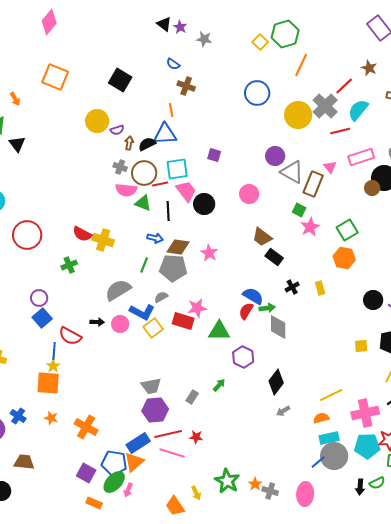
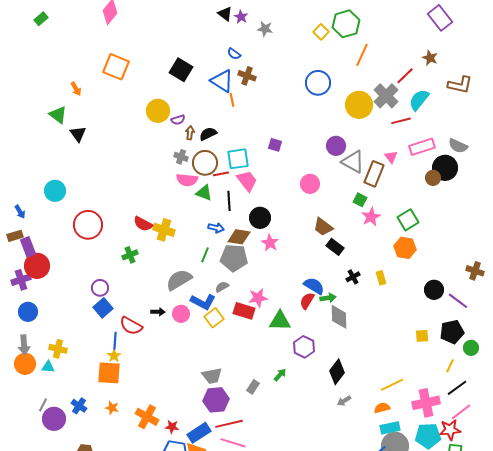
blue triangle: (165, 134) -> (222, 81), moved, turned 35
black circle: (204, 204) -> (260, 218), moved
red star: (196, 437) -> (172, 427), moved

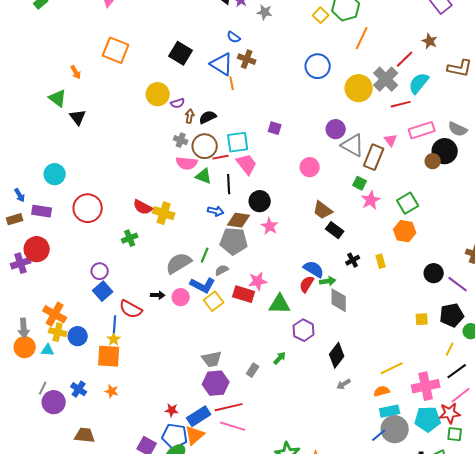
purple rectangle: (28, 247) -> (42, 211), moved, turned -60
green line: (205, 255) -> (205, 255), moved
blue circle: (28, 312) -> (78, 336), moved
orange cross: (147, 417) -> (55, 314), moved

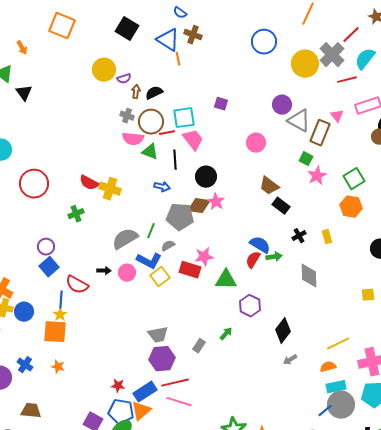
brown diamond: (239, 220) -> (199, 206), moved
gray diamond: (339, 300) -> (309, 276), moved

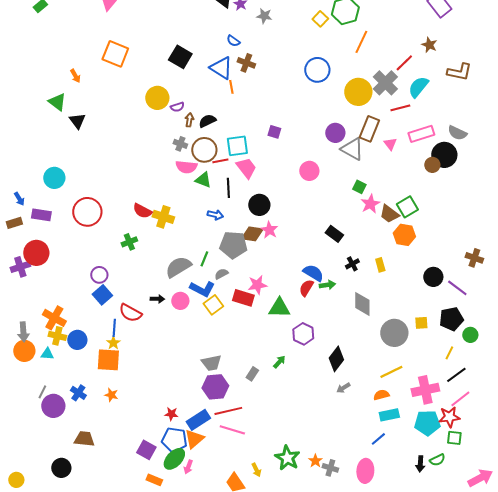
brown rectangle: (320, 133) -> (369, 129), moved
brown trapezoid: (269, 186) -> (389, 214), moved
gray circle: (341, 405) -> (394, 333), moved

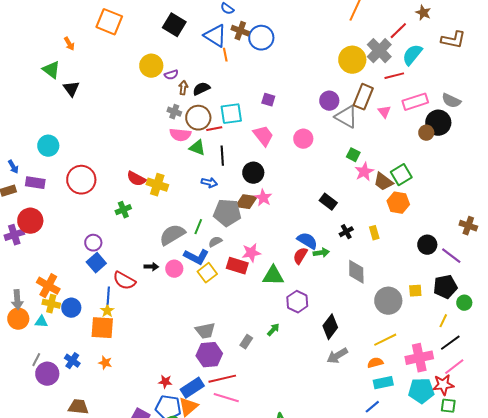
blue circle: (317, 70) -> (261, 38), moved
pink trapezoid: (246, 168) -> (263, 136), moved
gray arrow: (343, 388) -> (337, 356), size x1.5

